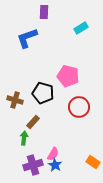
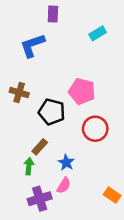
brown cross: (15, 100) -> (19, 92), moved
blue star: (55, 165) -> (66, 163), moved

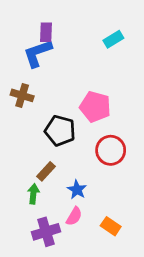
purple rectangle: (53, 14) -> (46, 32), moved
brown cross: (19, 92) -> (22, 95), moved
orange rectangle: (112, 195) -> (111, 226), moved

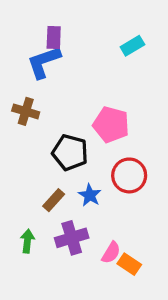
blue star: (77, 190) -> (90, 195), moved
green arrow: (33, 194) -> (27, 241), moved
pink semicircle: (74, 216) -> (111, 253), moved
purple cross: (46, 232) -> (72, 238), moved

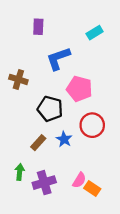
blue L-shape: (44, 62) -> (58, 58), moved
purple cross: (72, 238) -> (44, 183), moved

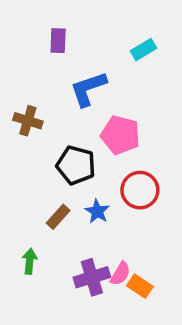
purple cross: (44, 183) -> (92, 277), moved

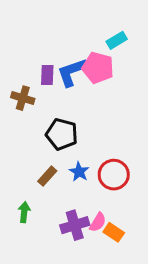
purple rectangle: (58, 41) -> (47, 75), moved
pink pentagon: (120, 135) -> (98, 68), moved
red circle: (140, 190) -> (114, 175), moved

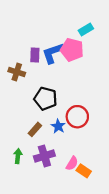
red circle: (114, 175) -> (77, 117), moved
purple cross: (75, 225) -> (44, 156), moved

